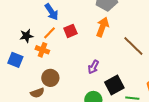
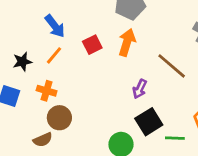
red square: (70, 31) -> (92, 45), moved
orange cross: (42, 50) -> (47, 91), moved
purple arrow: (93, 67) -> (140, 89), moved

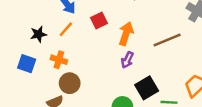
orange arrow: (127, 42) -> (126, 34), moved
brown line: (172, 66) -> (167, 40), turned -64
purple arrow: (140, 89) -> (127, 60), moved

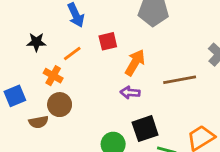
orange line: (66, 29) -> (72, 54), moved
purple arrow: (127, 60) -> (130, 92), turned 56
blue square: (27, 64) -> (15, 96), moved, turned 36

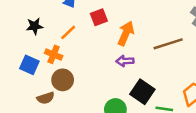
blue square: (15, 96) -> (29, 65), moved, turned -36
black square: (145, 129) -> (142, 92), turned -30

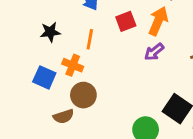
orange line: (68, 32) -> (90, 39), turned -36
orange arrow: (126, 33) -> (158, 21), moved
purple arrow: (125, 61) -> (154, 52), moved, turned -36

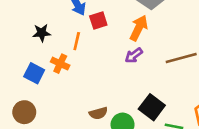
red square: (126, 21) -> (98, 21), moved
brown circle: (83, 95) -> (24, 112), moved
brown semicircle: (64, 116) -> (98, 113), moved

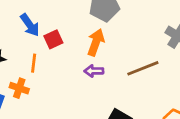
purple arrow: (134, 55) -> (94, 71), turned 42

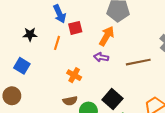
orange cross: (19, 88) -> (74, 75), moved

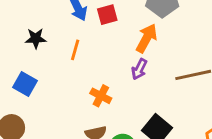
red square: (75, 28) -> (107, 15), moved
purple arrow: (101, 57) -> (139, 69), turned -72

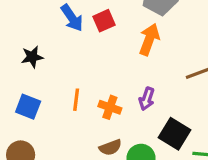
orange line: (75, 50) -> (76, 100), moved
purple arrow: (139, 69) -> (147, 99), moved

